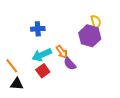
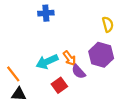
blue cross: (38, 29) -> (46, 13), moved
purple hexagon: (90, 36) -> (101, 55), moved
red square: (43, 71) -> (59, 85), moved

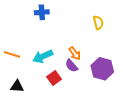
purple hexagon: (101, 55) -> (102, 69), moved
orange arrow: (70, 58) -> (75, 53), moved
orange line: (13, 74) -> (12, 54), moved, turned -35

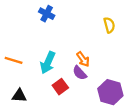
blue cross: (42, 12) -> (47, 14), turned 32
cyan arrow: (43, 56) -> (48, 63), turned -42
purple hexagon: (102, 69) -> (110, 92), moved

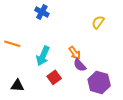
yellow semicircle: (109, 25) -> (98, 22), turned -128
orange line: (14, 60) -> (12, 44), moved
purple semicircle: (80, 73) -> (80, 65), moved

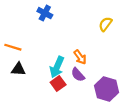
cyan arrow: (43, 56) -> (57, 67), moved
purple semicircle: (80, 65) -> (78, 75), moved
black triangle: (17, 86) -> (18, 69), moved

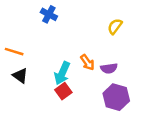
black triangle: (18, 69) -> (20, 76), turned 32
purple semicircle: (78, 75) -> (109, 68), moved, turned -56

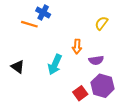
orange line: (14, 52) -> (29, 24), moved
orange arrow: (87, 62) -> (77, 46), moved, turned 40
red square: (63, 91) -> (80, 93), moved

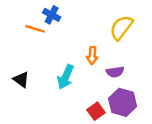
yellow semicircle: (101, 23) -> (121, 28), size x1.5

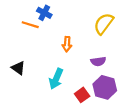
orange arrow: (92, 55) -> (67, 44), moved
cyan arrow: (66, 77) -> (56, 79), moved

